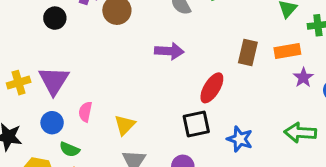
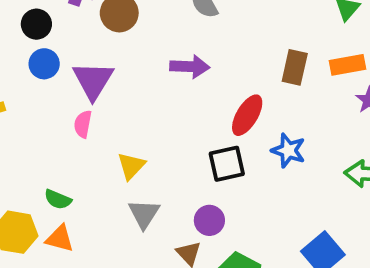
purple triangle: (54, 81) -> (93, 80), moved
pink semicircle: (85, 112) -> (83, 124), moved
blue circle: (52, 123) -> (44, 64), moved
blue star: (240, 139) -> (288, 150), moved

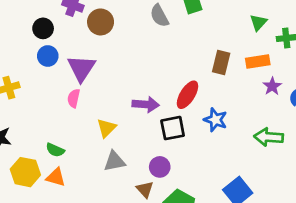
purple arrow: (190, 67) -> (146, 104), moved
gray triangle: (144, 214) -> (114, 161), turned 45

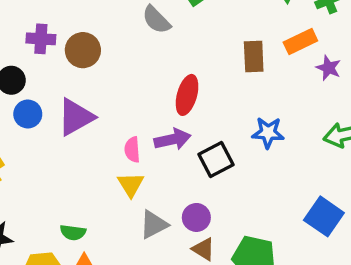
purple triangle: (81, 68) -> (76, 117), turned 44
red ellipse: (187, 95) -> (187, 95), moved
pink semicircle: (74, 98) -> (132, 150), moved
purple circle: (160, 167) -> (196, 217), moved

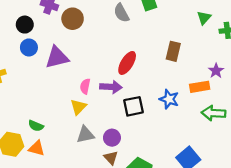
orange rectangle: (300, 41) -> (200, 87), moved

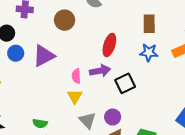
brown circle: (73, 19) -> (65, 20), moved
blue star: (169, 99) -> (149, 52), moved
gray triangle: (85, 135) -> (87, 120), turned -48

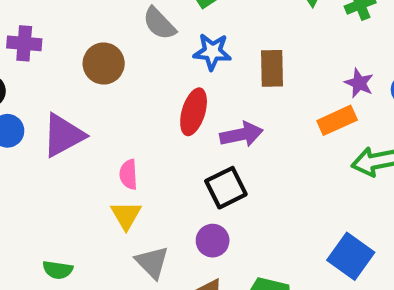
blue star: (149, 52) -> (212, 52), moved
purple arrow: (100, 71) -> (241, 134), moved
purple circle: (113, 117) -> (213, 241), moved

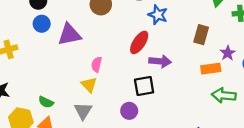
brown rectangle: (272, 68) -> (201, 35), moved
yellow triangle: (126, 215) -> (89, 85), turned -30
gray triangle: (152, 262) -> (83, 111), moved

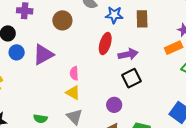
brown rectangle: (201, 35) -> (142, 19), moved
black square: (144, 86) -> (131, 78), moved

